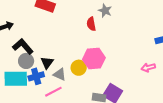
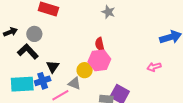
red semicircle: (91, 24) -> (100, 44), moved
gray circle: (26, 61) -> (34, 34), moved
gray triangle: (60, 74) -> (74, 83), moved

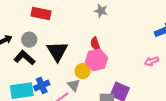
black triangle: (53, 67) -> (57, 51), moved, size x1.6
gray triangle: (74, 83) -> (74, 85), turned 32

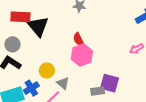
black triangle: (57, 51) -> (38, 26), moved
yellow circle: (83, 71) -> (47, 71), moved

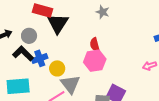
gray triangle: (63, 83) -> (70, 84), size x1.5
blue cross: (31, 88) -> (40, 58), moved

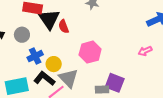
red semicircle: (95, 45) -> (64, 26), moved
black L-shape: (23, 54) -> (44, 79), moved

